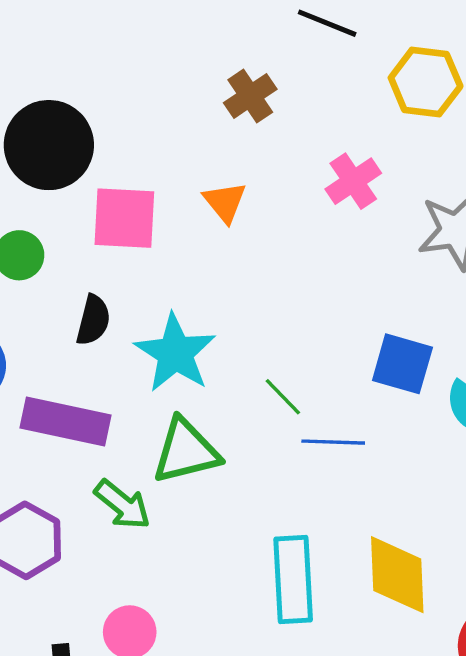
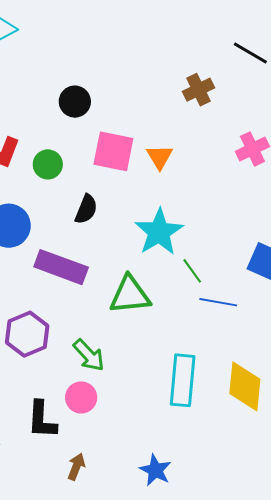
black circle: (49, 145) -> (75, 102), size x0.6
orange triangle: (225, 202) -> (160, 157), moved
cyan star: (175, 353) -> (159, 232), moved
green arrow: (122, 505) -> (89, 355), moved

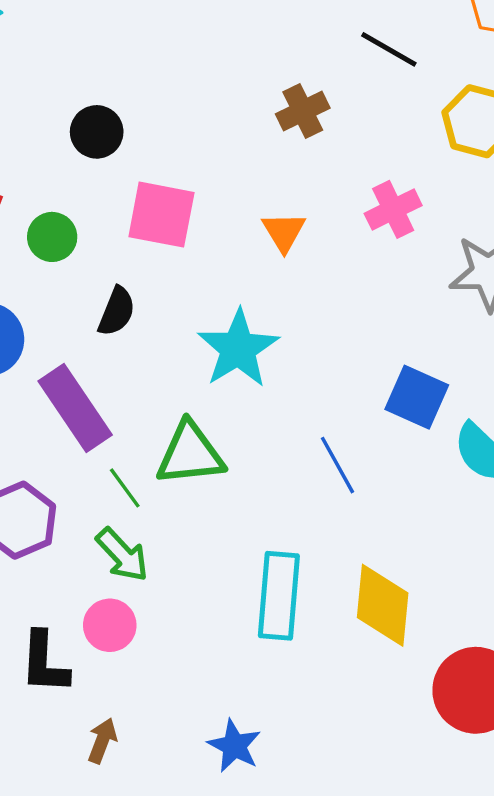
orange triangle: (160, 157) -> (284, 232), moved
purple rectangle: (61, 267) -> (75, 408), turned 36
green line: (192, 271) -> (125, 488), moved
blue line: (218, 302) -> (337, 465), turned 51

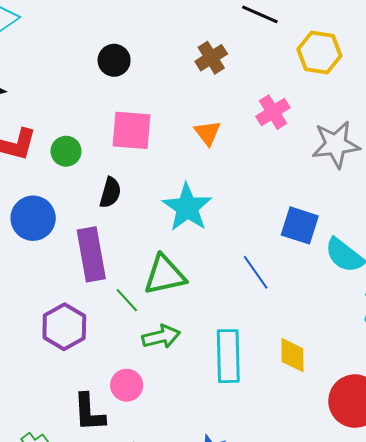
black circle: (97, 132) -> (114, 60), moved
purple rectangle: (75, 408) -> (91, 254), turned 30
green arrow: (122, 555) -> (161, 337), moved, turned -54
yellow diamond: (383, 605) -> (292, 355), size x0.7

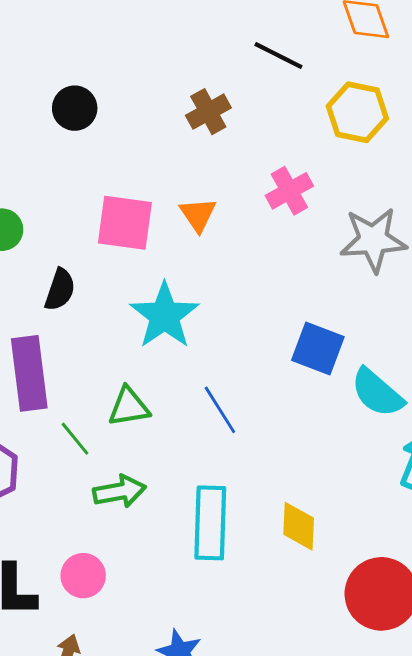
pink square: (131, 130) -> (125, 223), moved
blue line: (256, 272) -> (220, 410), moved
green triangle: (165, 275) -> (129, 407), size x0.7
pink circle: (127, 385) -> (83, 576), moved

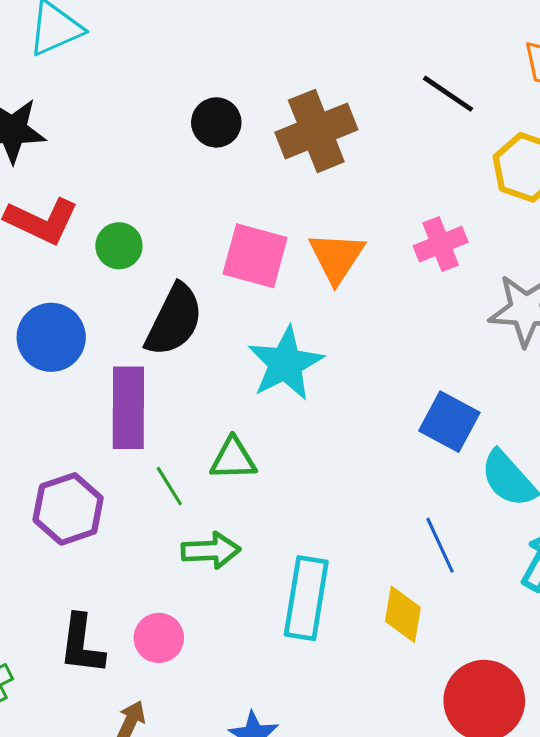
brown cross: (208, 112) -> (316, 131), moved, size x1.6
orange triangle: (198, 215) -> (337, 257), size x1.4
black semicircle: (60, 290) -> (174, 320), size x1.6
blue line: (220, 410) -> (440, 545), moved

